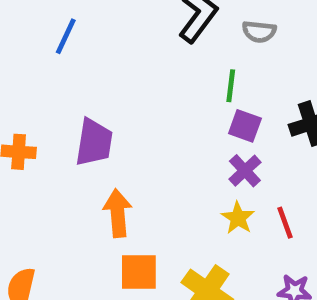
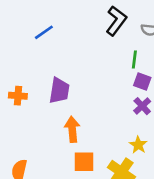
blue line: (66, 36) -> (44, 32), turned 30
yellow star: (238, 218) -> (138, 145), moved

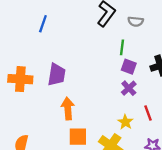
blue line: (44, 32) -> (43, 24), turned -36
orange cross: (18, 96) -> (20, 79), size x1.5

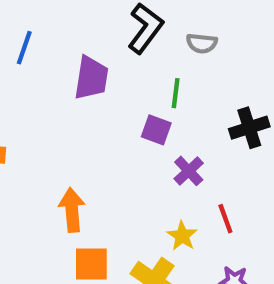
purple square: (129, 67) -> (156, 130), moved
purple trapezoid: (56, 75) -> (91, 78), moved

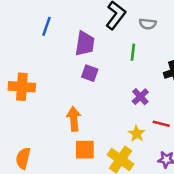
purple square: (156, 130) -> (90, 73), moved
red line: (225, 219) -> (161, 124), turned -56

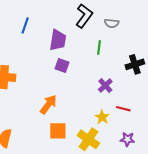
orange arrow: (74, 119) -> (48, 104), turned 42

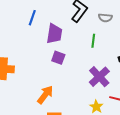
blue line: (25, 25) -> (32, 18), moved
purple cross: (105, 86) -> (99, 77), size x1.5

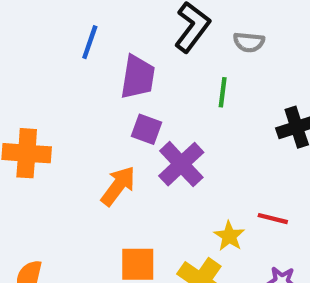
purple cross: (99, 77) -> (181, 164), moved
orange arrow: (45, 95) -> (118, 186), moved

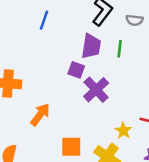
purple trapezoid: (138, 77) -> (91, 46), moved
orange arrow: (118, 186) -> (40, 115), moved

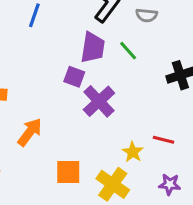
green line: (120, 49) -> (128, 51), turned -49

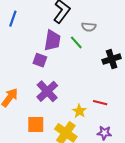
gray semicircle: (147, 15) -> (89, 27), moved
purple cross: (99, 101) -> (47, 91), moved

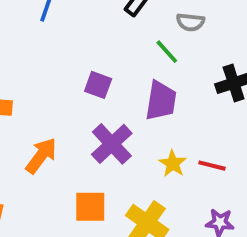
purple trapezoid: (52, 40) -> (161, 101), moved
yellow star: (79, 111) -> (173, 164), moved

